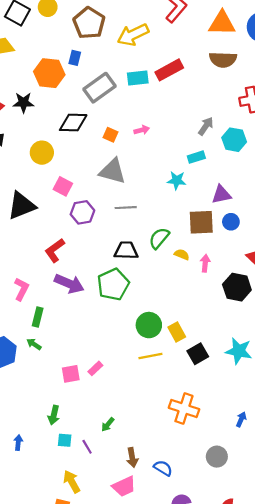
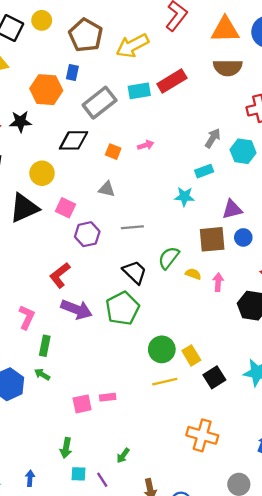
gray triangle: (113, 171) -> (107, 189), moved, size x0.6
black triangle: (22, 206) -> (24, 208), moved
black trapezoid: (126, 250) -> (135, 272), turned 45
pink rectangle: (95, 368) -> (108, 397), turned 40

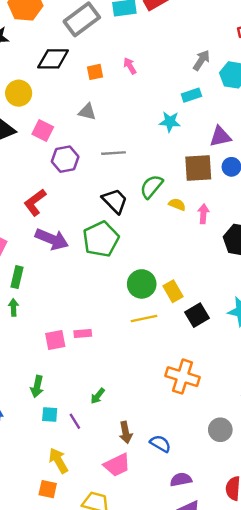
pink arrow: (146, 145) -> (130, 66), turned -105
orange square: (113, 152) -> (95, 72), turned -35
green arrow: (42, 374) -> (14, 307), turned 56

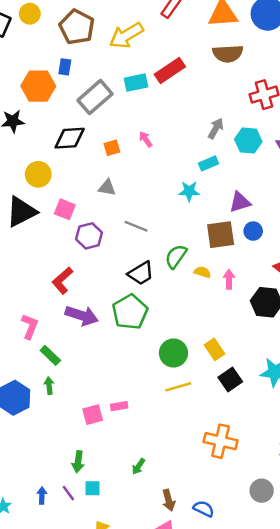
gray line: (113, 153) -> (136, 226), turned 30
black trapezoid: (115, 201) -> (141, 273), turned 108
green rectangle: (17, 277) -> (50, 355), turned -55
yellow rectangle: (173, 291) -> (215, 349), moved
purple line: (75, 421) -> (68, 493), moved

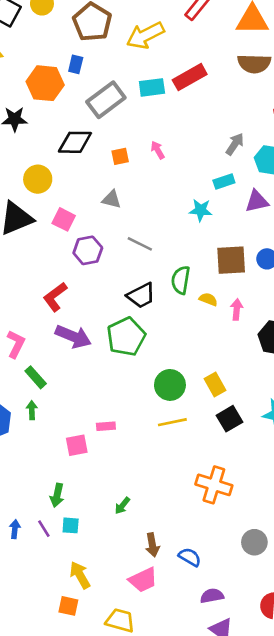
purple triangle: (240, 202) -> (257, 201), moved
green semicircle: (176, 256) -> (181, 280), turned -30
pink rectangle: (119, 406) -> (106, 426), moved

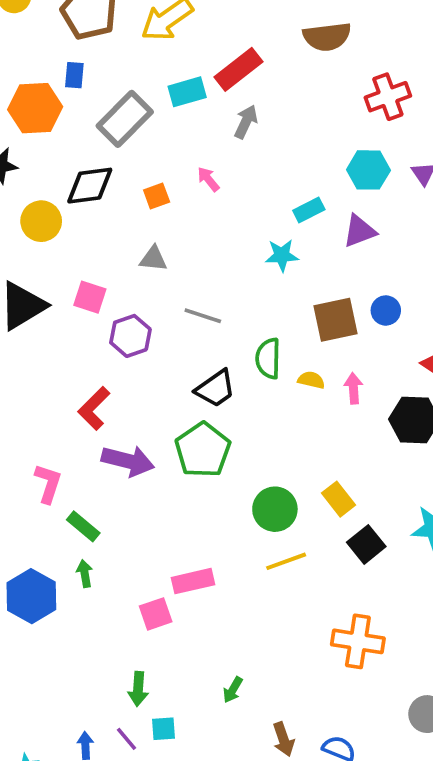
gray arrow: (235, 144) -> (246, 122), moved
yellow circle: (38, 179) -> (41, 221), moved
pink rectangle: (106, 426) -> (193, 581), size x1.5

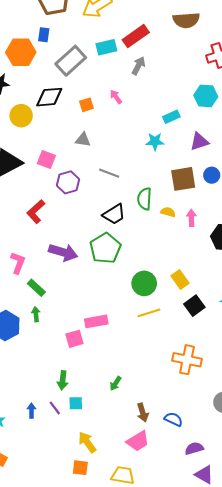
purple triangle: (359, 231) -> (199, 142), moved
red L-shape: (94, 408) -> (36, 212), moved

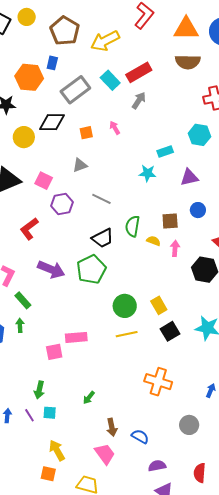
cyan rectangle: (106, 47) -> (110, 80), turned 54
gray triangle: (83, 140) -> (80, 165), turned -35
brown square: (183, 179) -> (170, 221), moved, size x0.7
pink trapezoid: (138, 441) -> (105, 454), turned -100

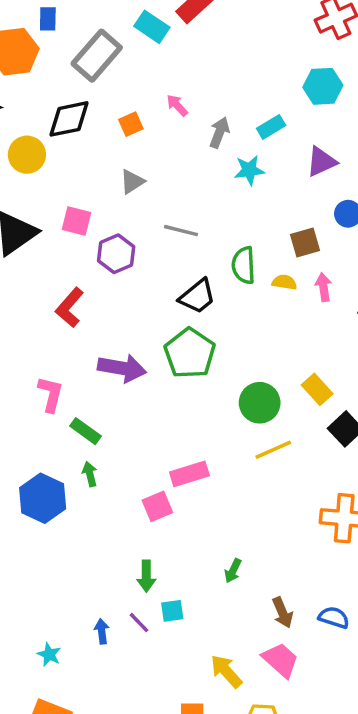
gray arrow: (139, 100) -> (219, 132), moved
yellow arrow: (57, 450) -> (226, 671), moved

